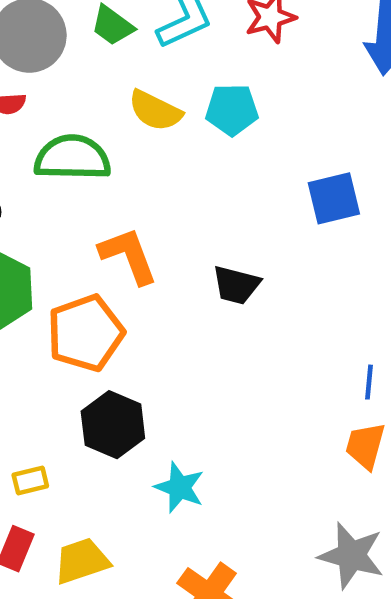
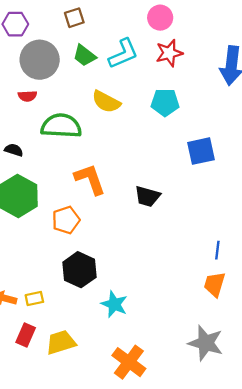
cyan pentagon: (232, 110) -> (165, 102), moved
orange pentagon: (86, 333) -> (66, 220), size x0.7

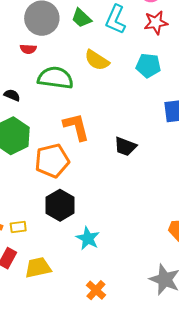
cyan L-shape: (123, 54) -> (116, 19), turned 132
orange pentagon: (66, 220) -> (52, 161), size x1.4
orange cross: (129, 362) -> (96, 290), size x0.7

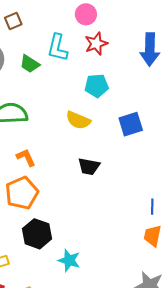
green trapezoid: (81, 18) -> (30, 64), moved
yellow semicircle: (97, 60) -> (78, 120), moved
orange L-shape: (76, 127) -> (26, 157), moved, size x0.7

